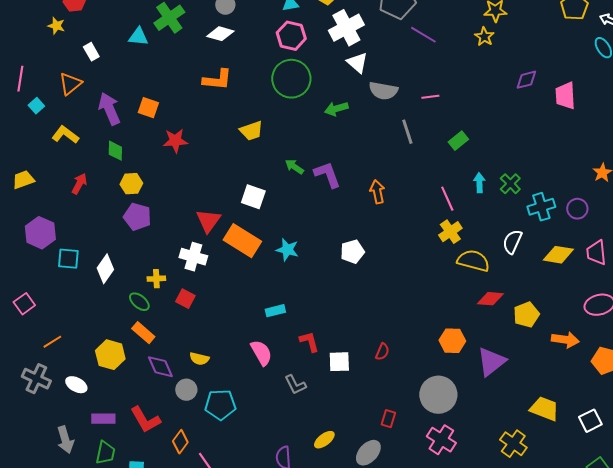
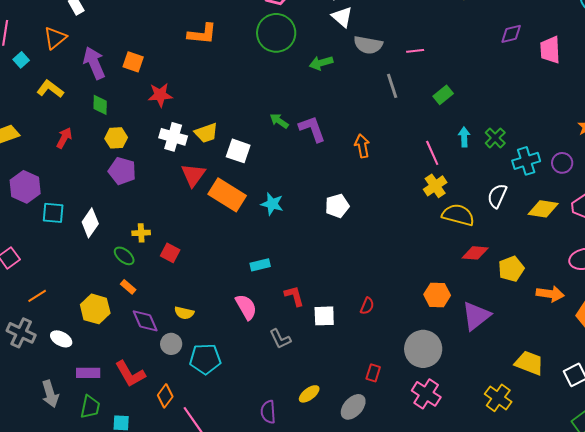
yellow trapezoid: (251, 131) -> (206, 133), moved
white cross: (193, 257) -> (173, 137), moved
orange rectangle: (143, 333) -> (128, 287), size x0.7

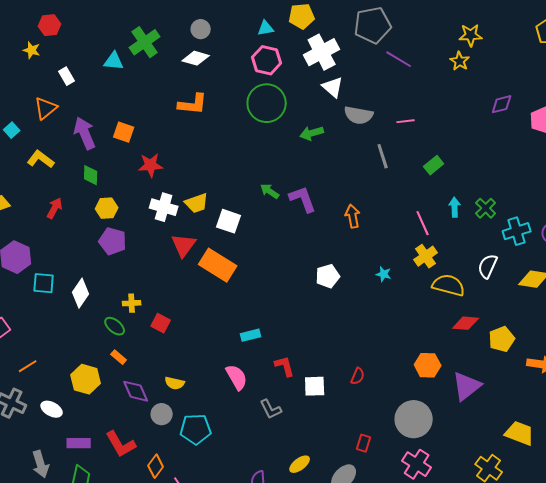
cyan star: (272, 204) -> (384, 274), moved, size x0.7

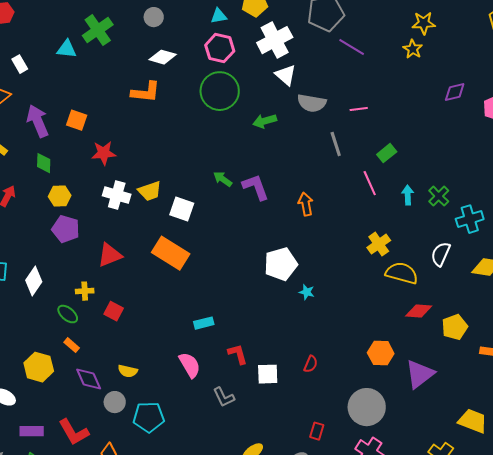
white diamond: (196, 58) -> (163, 57), moved
pink line: (423, 223) -> (370, 183), moved
red triangle: (184, 245) -> (110, 255), moved, turned 32
cyan star: (384, 274) -> (307, 292), moved
white pentagon: (328, 276) -> (281, 264), size x1.4

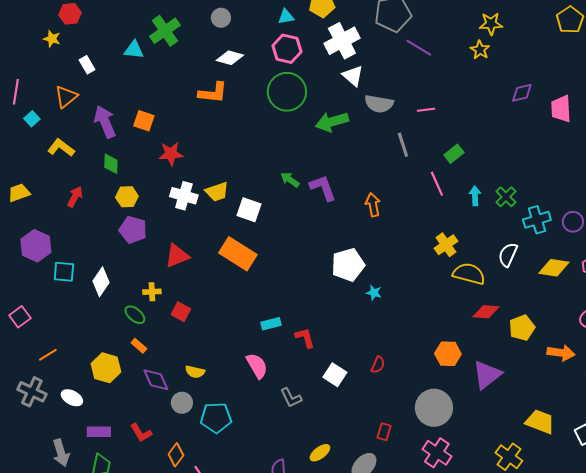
green arrow: (265, 121) -> (332, 122), size x1.4
red L-shape: (238, 354) -> (305, 338), moved
white square: (268, 374) -> (335, 375), turned 35
red L-shape: (74, 432) -> (141, 433), size x0.7

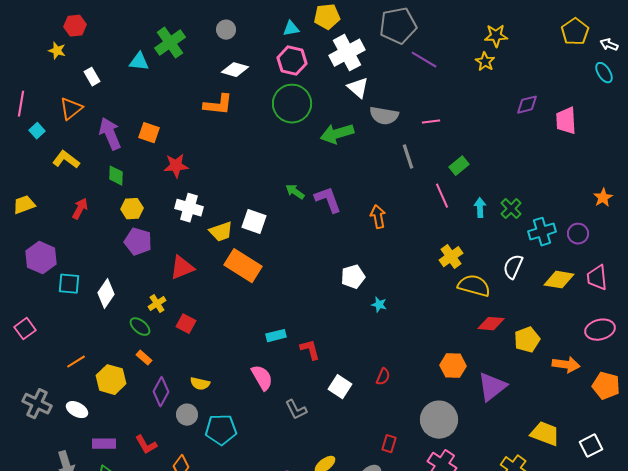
yellow trapezoid: (217, 192) -> (221, 232), moved
white pentagon: (348, 265) -> (353, 277), size x0.7
yellow cross: (152, 292) -> (157, 304), turned -30
orange line: (48, 355) -> (76, 362), moved
purple diamond: (156, 380) -> (161, 392), turned 52

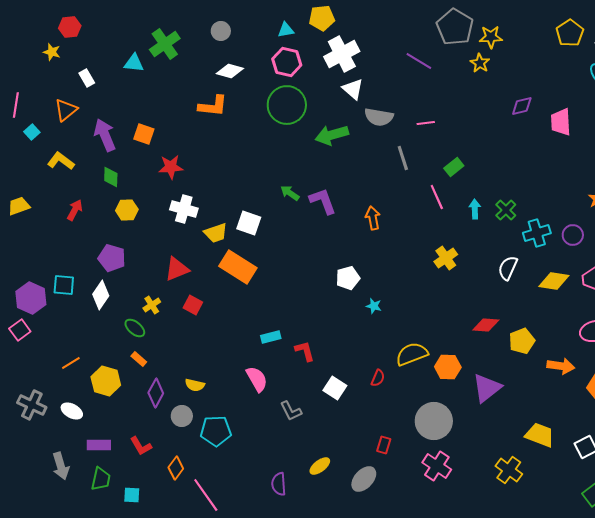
gray pentagon: (398, 26) -> (455, 27), moved, turned -30
purple pentagon: (138, 242) -> (112, 258), moved
purple hexagon: (41, 258) -> (31, 298), moved
yellow semicircle: (474, 286) -> (412, 354), moved, turned -36
red square: (186, 324) -> (193, 305), moved

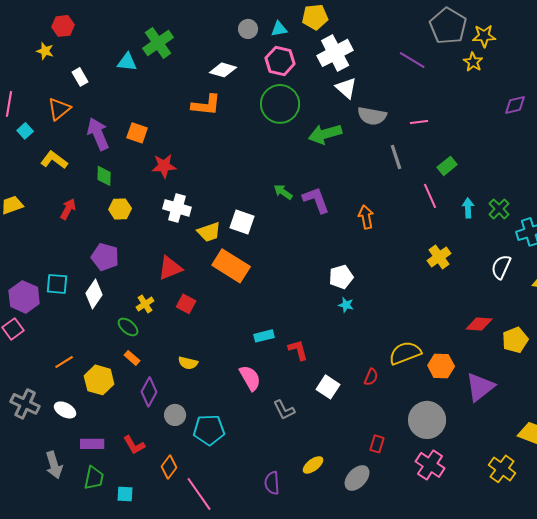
gray circle: (221, 31) -> (248, 29), moved
cyan star: (374, 306) -> (346, 305), moved
yellow semicircle: (195, 385) -> (188, 363), moved

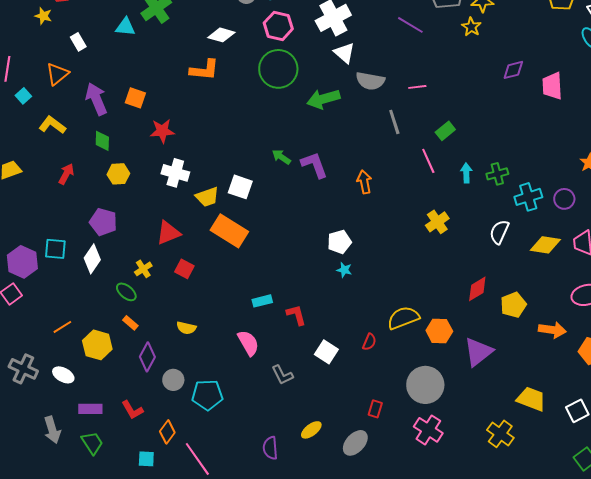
green cross: (499, 209) -> (497, 174), turned 30
red diamond: (479, 324) -> (477, 289), turned -36
green trapezoid: (94, 478) -> (92, 443), turned -45
cyan square: (125, 494) -> (146, 459), moved

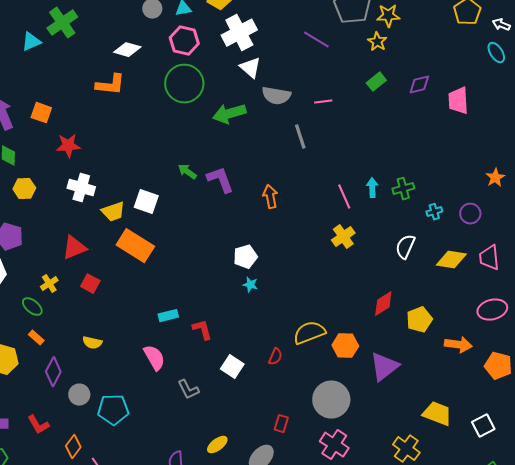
cyan triangle: (125, 27) -> (31, 42), turned -30
green rectangle: (445, 131) -> (376, 82), moved
pink line: (428, 161) -> (344, 197), moved
cyan cross: (528, 197) -> (434, 212), size x0.6

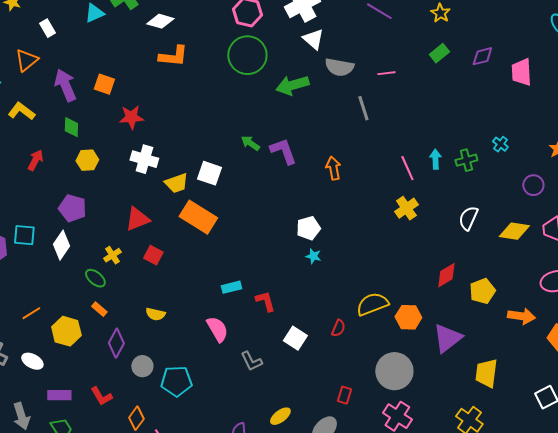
white diamond: (127, 50) -> (160, 21), moved
cyan cross: (434, 212) -> (500, 144), moved, turned -35
yellow trapezoid: (437, 414) -> (486, 373), moved, turned -104

